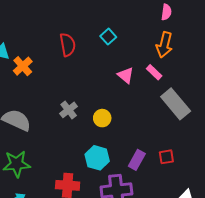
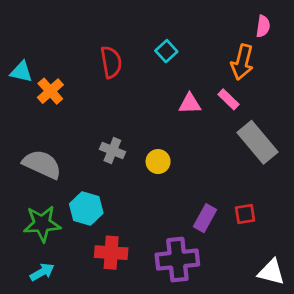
pink semicircle: (166, 12) -> (263, 26), moved
pink triangle: (126, 75) -> (190, 104), turned -42
gray cross: (69, 110) -> (112, 150), turned -30
cyan hexagon: (97, 158) -> (86, 208), moved

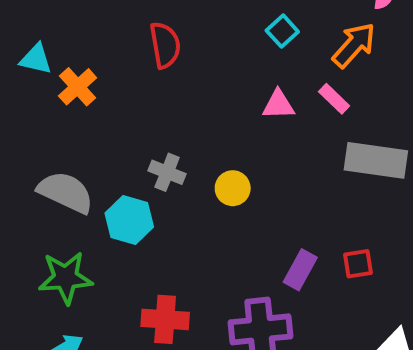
cyan square: (166, 51) -> (282, 31), moved
orange arrow: (242, 62) -> (354, 45), turned -152
gray rectangle: (257, 142) -> (376, 160), turned -42
cyan hexagon: (86, 208) -> (129, 220), moved

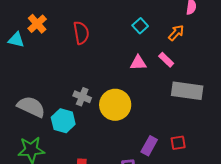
orange arrow: (354, 45) -> (176, 33), size x0.7
orange cross: (78, 87) -> (37, 24), moved
yellow circle: (233, 188) -> (115, 105), size x1.8

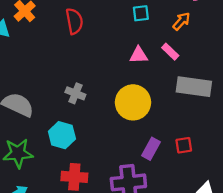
cyan square: (140, 26) -> (141, 13), turned 35
yellow circle: (115, 105) -> (133, 102), moved
cyan hexagon: (63, 121) -> (62, 135), moved

